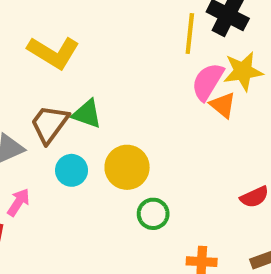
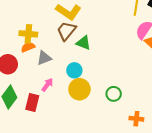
brown trapezoid: (50, 124) -> (66, 31), moved
yellow circle: (127, 167) -> (79, 89), moved

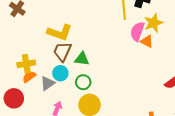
cyan circle: (74, 70) -> (60, 73), moved
green circle: (114, 94) -> (83, 82), moved

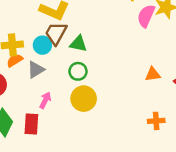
orange triangle: (147, 41) -> (153, 74), moved, turned -40
cyan circle: (60, 73) -> (42, 45), moved

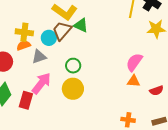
pink semicircle: (146, 16) -> (134, 62), moved
green triangle: (78, 44) -> (81, 25), moved
pink arrow: (45, 100) -> (41, 83), size x1.6

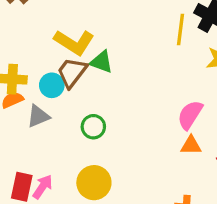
pink arrow: (41, 83) -> (43, 187), moved, size x0.7
yellow circle: (73, 89) -> (94, 183), moved

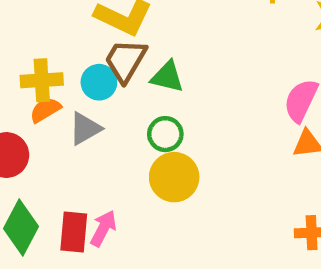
green triangle: (101, 62) -> (167, 77), moved
yellow circle: (94, 183) -> (174, 177), moved

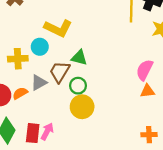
brown trapezoid: (125, 60) -> (60, 72), moved
cyan circle: (99, 82) -> (40, 47), moved
orange semicircle: (45, 110) -> (20, 93), moved

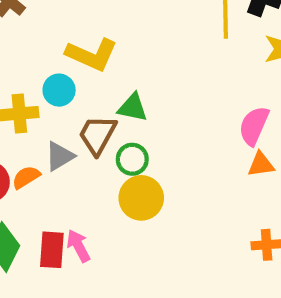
pink arrow: (47, 131) -> (78, 246), turned -54

